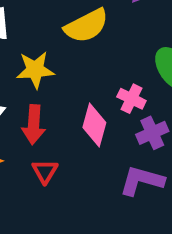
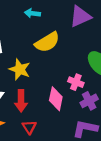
yellow star: (35, 70) -> (20, 69), turned 30

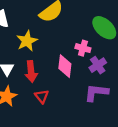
yellow star: (20, 69) -> (27, 41), turned 30

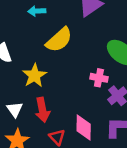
pink diamond: (65, 66) -> (84, 128), moved

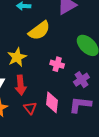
pink cross: (99, 78) -> (57, 64), moved

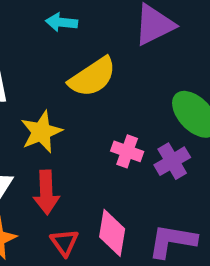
purple cross: (81, 80) -> (172, 161), moved

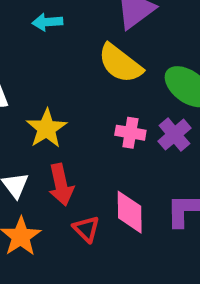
yellow semicircle: (92, 77) -> (120, 63), moved, turned 81

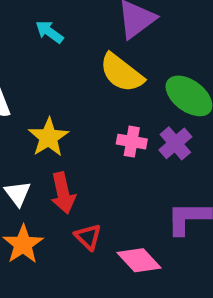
cyan arrow: (47, 22) -> (49, 32), turned 40
pink diamond: (130, 212) -> (139, 260), moved, turned -42

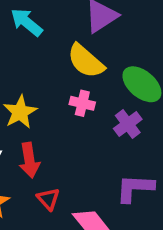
cyan arrow: (49, 32) -> (26, 22), size x1.4
pink cross: (132, 142) -> (82, 103), moved

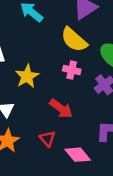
red arrow: (29, 160) -> (61, 108), moved, turned -45

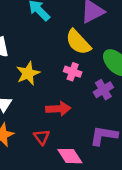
red arrow: (61, 108) -> (58, 109), turned -45

